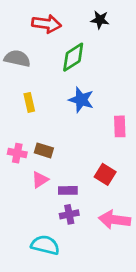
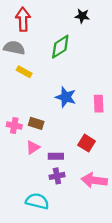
red arrow: (47, 24) -> (23, 19), moved, turned -100
blue star: (81, 100) -> (66, 97), moved
yellow rectangle: (29, 102) -> (24, 72), moved, turned -48

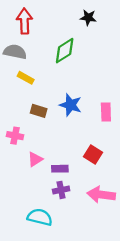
brown rectangle: (36, 123) -> (39, 111), moved

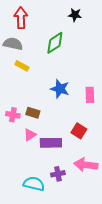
brown rectangle: (39, 111) -> (33, 113), moved
purple rectangle: (60, 169) -> (51, 143), size x1.5
purple cross: (61, 190) -> (58, 174), moved

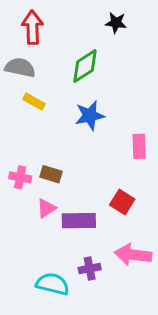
blue star: (60, 89) -> (90, 115), moved, turned -30

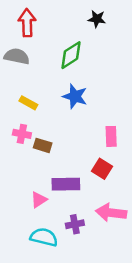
yellow rectangle: (34, 102) -> (28, 103), moved
blue star: (90, 115) -> (75, 96), turned 30
pink rectangle: (139, 146) -> (111, 136), moved
pink cross: (20, 177) -> (22, 134), moved
pink triangle: (46, 208) -> (39, 200), moved

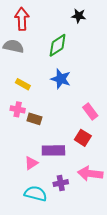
pink rectangle: (111, 136) -> (90, 112), turned -35

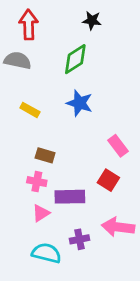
black star: (79, 16) -> (92, 21), moved
pink cross: (18, 109) -> (37, 182), moved

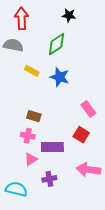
yellow rectangle: (30, 110) -> (32, 71), moved
purple cross: (79, 239) -> (49, 179), moved
cyan semicircle: (46, 253) -> (16, 189), moved

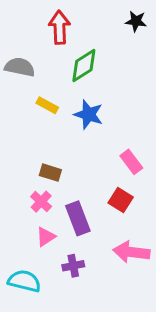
black star: (69, 15) -> (136, 21), moved
red arrow: (22, 18) -> (60, 27), moved
pink cross: (28, 136) -> (41, 202), turned 32
purple rectangle: (52, 147) -> (78, 218), turned 70

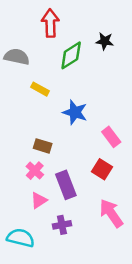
black star: (136, 21) -> (105, 41), moved
blue star: (89, 114) -> (75, 112), moved
pink arrow: (131, 252) -> (111, 213), turned 48

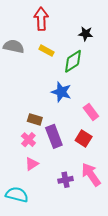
green diamond: (71, 55) -> (73, 61), moved
yellow rectangle: (40, 89) -> (46, 51), moved
purple rectangle: (66, 185) -> (54, 136), moved
purple cross: (62, 225) -> (66, 180), moved

